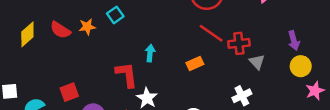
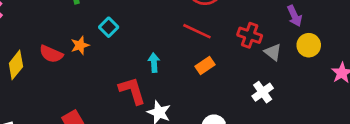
red line: (211, 33) -> (197, 31), moved
purple arrow: (294, 41) -> (295, 16), moved
red cross: (239, 43) -> (250, 35), turned 35
yellow circle: (301, 66) -> (309, 45), moved

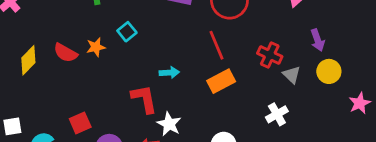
red line: (197, 31) -> (216, 45), turned 36
cyan arrow: (154, 63) -> (169, 73), turned 84
orange rectangle: (205, 66) -> (221, 81), size x1.4

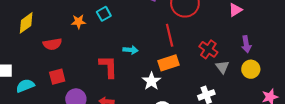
red semicircle: (66, 53) -> (52, 44), moved, turned -48
white star: (169, 124) -> (151, 81), moved

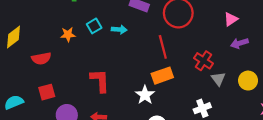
purple arrow: (246, 44) -> (239, 43), moved, turned 84
cyan arrow: (131, 50) -> (119, 29), moved

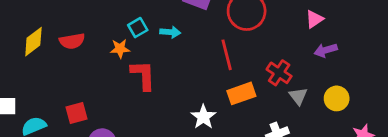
orange star: (68, 34) -> (120, 49), moved
red semicircle: (41, 58) -> (72, 41), moved
orange rectangle: (162, 76) -> (241, 93), moved
red L-shape: (100, 81) -> (143, 75), moved

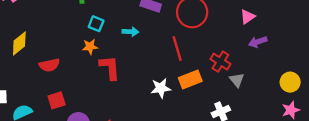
cyan square: (138, 28) -> (96, 24), moved, turned -35
red semicircle: (72, 41) -> (49, 65), moved
yellow circle: (337, 98) -> (290, 82), moved
white star: (203, 117) -> (161, 88), moved, turned 30

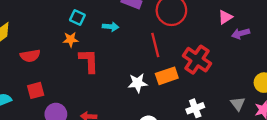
purple arrow: (258, 42) -> (241, 34), moved
red cross: (220, 62) -> (197, 60), size x1.4
gray triangle: (237, 80) -> (238, 104), moved

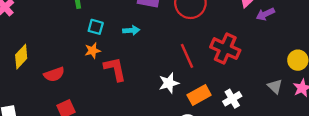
red line: (155, 45) -> (187, 56), moved
orange rectangle: (167, 76) -> (199, 95), moved

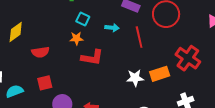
red line: (187, 56) -> (139, 37), moved
red L-shape: (115, 69) -> (92, 57), turned 100
orange rectangle: (199, 95) -> (160, 74), moved

